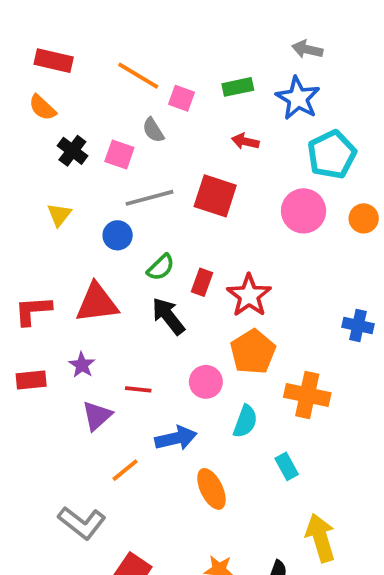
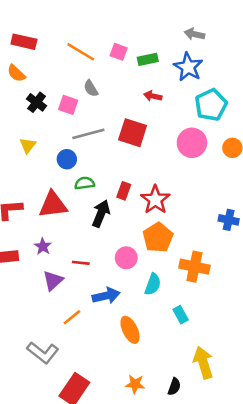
pink square: (181, 98) -> (119, 52), moved
green semicircle: (161, 267) -> (85, 183), moved, turned -144
black arrow: (168, 316) -> (101, 214), turned 60

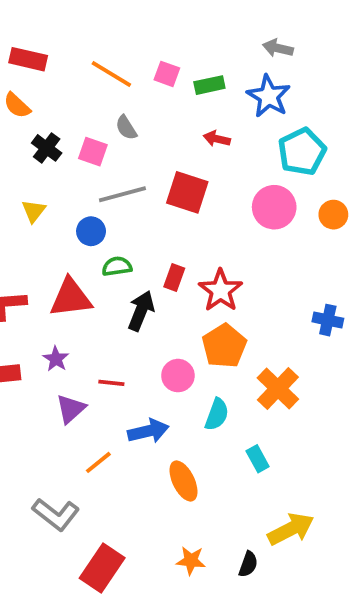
orange cross: (194, 267) -> (278, 388), turned 32
yellow arrow: (203, 363) -> (291, 529), turned 80

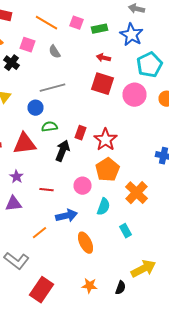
pink square: (93, 152) -> (28, 45), moved
red square: (187, 192) -> (102, 84), moved
purple triangle: (71, 409) -> (14, 204), moved, turned 36

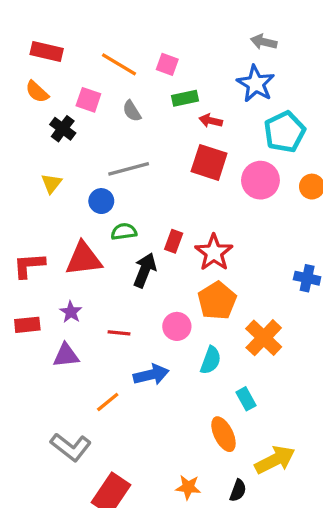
green rectangle: (100, 29) -> (185, 98), moved
orange ellipse: (86, 243) -> (223, 434), moved

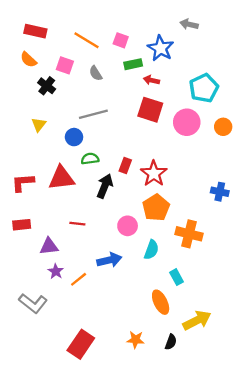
blue star: (256, 84) -> (161, 48), moved
purple star: (71, 312) -> (56, 271), moved
red line: (119, 333) -> (77, 224), moved
orange cross: (264, 338) -> (189, 234), turned -30
gray L-shape: (71, 447) -> (33, 303), moved

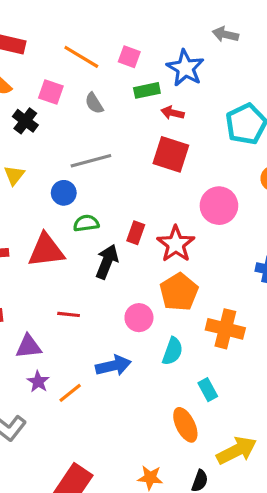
pink circle: (187, 122) -> (219, 206), moved

